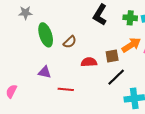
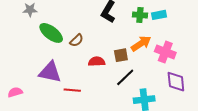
green ellipse: (46, 35) -> (51, 33), turned -35
purple triangle: (45, 72) -> (50, 72), size x1.6
pink semicircle: (11, 91) -> (15, 92), turned 48

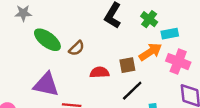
green cross: (140, 15) -> (149, 19), turned 32
cyan rectangle: (159, 15) -> (170, 34), moved

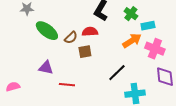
brown square: (127, 65) -> (85, 52), moved
red semicircle: (99, 72) -> (90, 32), moved
purple triangle: (46, 85) -> (46, 68), size x0.7

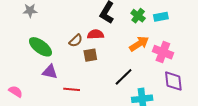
cyan rectangle: (148, 26) -> (161, 17), moved
green ellipse: (47, 31) -> (40, 47), moved
pink semicircle: (13, 87) -> (16, 91), turned 48

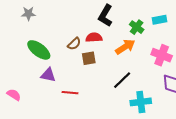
green cross: (138, 16) -> (137, 27), moved
orange arrow: (139, 44) -> (125, 47), moved

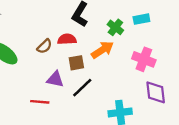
brown square: (89, 58) -> (76, 63), moved
purple triangle: (48, 75) -> (55, 79), moved
black line: (122, 80) -> (82, 88), moved

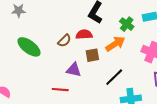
black line: (82, 88) -> (114, 77), moved

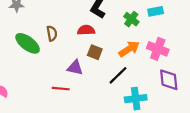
brown semicircle: (64, 41) -> (52, 33), moved, turned -56
orange arrow: (115, 44) -> (129, 49), moved
brown square: (92, 55) -> (95, 52), turned 32

